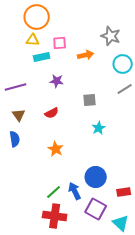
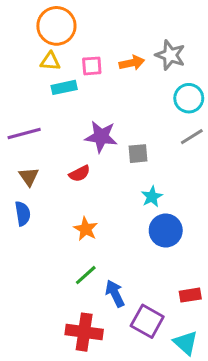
orange arrow: (86, 55) -> (132, 63), moved
purple star: (57, 81) -> (101, 137), moved, size x1.5
blue circle: (96, 177) -> (166, 230), moved
green line: (54, 192) -> (86, 275), moved

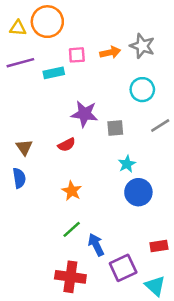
yellow triangle: (50, 61) -> (18, 28), moved
cyan circle: (189, 98) -> (142, 90), moved
purple line: (24, 134) -> (20, 63), moved
gray line: (192, 137) -> (160, 125), moved
purple square: (147, 321) -> (123, 268), turned 36

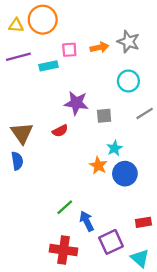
brown triangle: (24, 147) -> (22, 133), size x1.5
orange star: (72, 191) -> (98, 166), moved

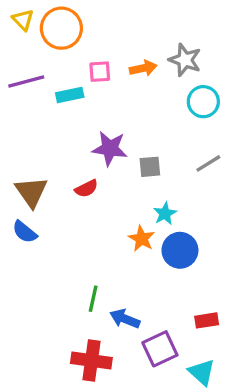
yellow triangle: (16, 25) -> (23, 20), moved, turned 42
cyan circle: (128, 81) -> (203, 102), moved
blue semicircle: (17, 161) -> (25, 232), turned 138
green line: (65, 207) -> (93, 299), turned -36
blue arrow: (87, 221) -> (125, 319), turned -42

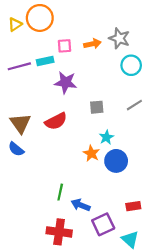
yellow triangle: (23, 20) -> (15, 24), moved, turned 40
purple line: (26, 82) -> (19, 66), moved
purple star: (110, 148) -> (66, 82), moved
red semicircle: (86, 188) -> (56, 121), size x1.5

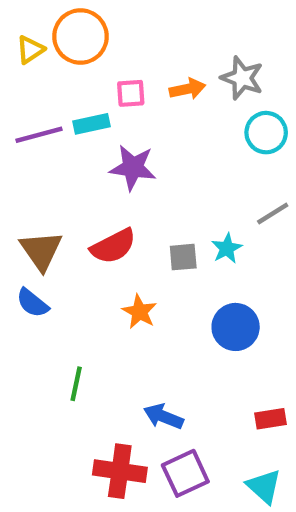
gray square: (97, 107) -> (183, 257), moved
cyan star: (106, 137) -> (227, 248), moved
orange star: (91, 153) -> (139, 312), moved
green line: (60, 192) -> (76, 384), moved
purple square: (103, 224) -> (185, 473), moved

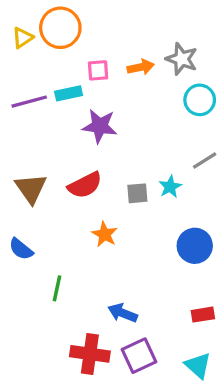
blue semicircle: (32, 303) -> (21, 249), moved
blue circle: (236, 327) -> (195, 246), moved

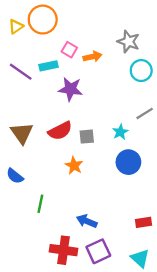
orange arrow: (141, 67) -> (93, 57), moved
pink square: (98, 70) -> (69, 50), turned 35
purple line: (29, 102) -> (21, 72), turned 50
gray square: (137, 193) -> (87, 137), moved
blue circle: (195, 246) -> (128, 162), moved

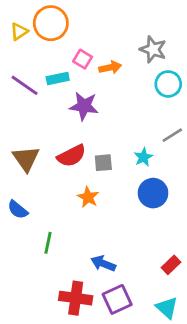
red rectangle: (143, 222) -> (171, 265), turned -35

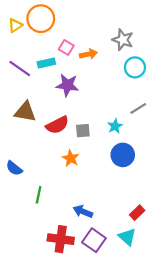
brown triangle: (26, 159) -> (25, 112), moved, turned -45
purple square: (117, 299) -> (94, 240), turned -30
cyan triangle: (167, 308) -> (127, 237), moved

